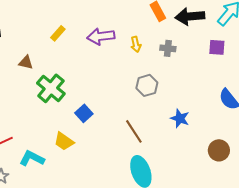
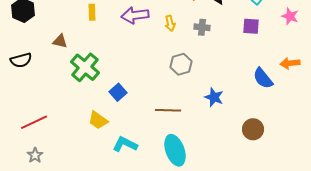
yellow rectangle: (58, 33) -> (92, 12), turned -42
brown line: (134, 131) -> (168, 110), turned -55
cyan L-shape: (32, 158) -> (125, 144), moved

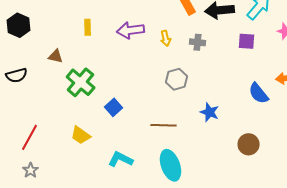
yellow trapezoid: (98, 120) -> (81, 135), moved
red line: (34, 122) -> (30, 137), turned -36

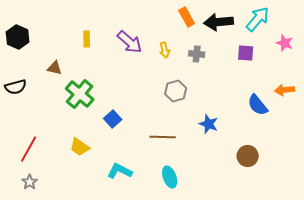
purple arrow: (131, 30) -> (130, 42), turned -132
cyan ellipse: (171, 165) -> (170, 177), size x0.7

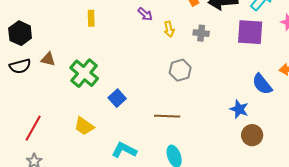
black hexagon: (18, 37) -> (20, 33), moved
purple arrow: (130, 42) -> (145, 14), moved, size x0.6
purple square: (246, 53) -> (250, 32), size x1.6
brown triangle: (55, 68) -> (48, 59), moved
blue star: (209, 124) -> (239, 109), moved

